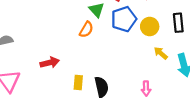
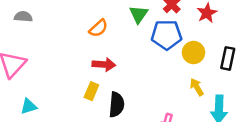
orange semicircle: (86, 30) -> (98, 28), moved
red arrow: (50, 63) -> (104, 64), moved

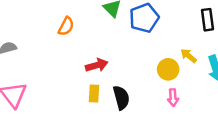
orange semicircle: (98, 28) -> (66, 26), moved
yellow circle: (193, 53) -> (168, 69), moved

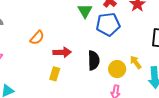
orange semicircle: (66, 26) -> (37, 38), moved
black semicircle: (121, 98) -> (94, 60), moved

